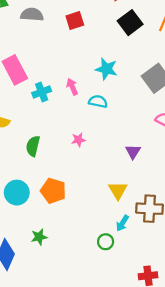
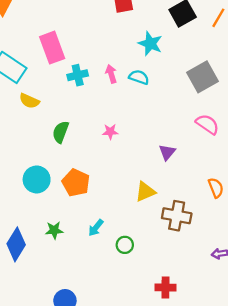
cyan star: (106, 69) -> (150, 44), moved
cyan semicircle: (98, 101) -> (139, 77), moved
yellow triangle: (118, 190) -> (145, 192), turned 30
cyan arrow: (122, 223) -> (96, 228), moved

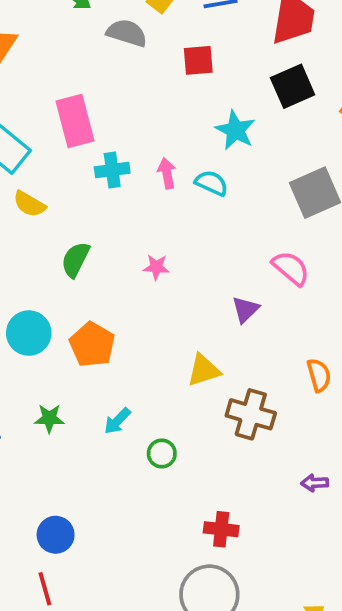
pink semicircle: (207, 124) -> (291, 268), moved

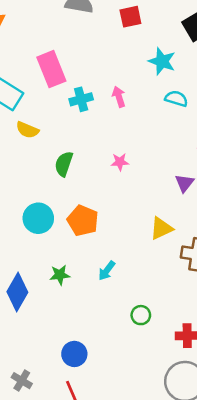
cyan semicircle: (212, 183) -> (176, 99), moved
green circle: (162, 454) -> (141, 315), moved

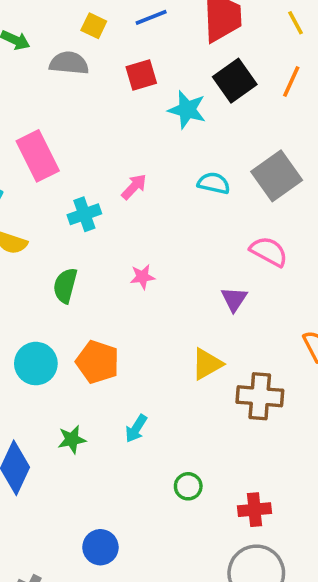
cyan star: (162, 61) -> (187, 110), moved
pink arrow: (119, 97) -> (134, 187), turned 66
cyan cross: (81, 99) -> (84, 214), moved

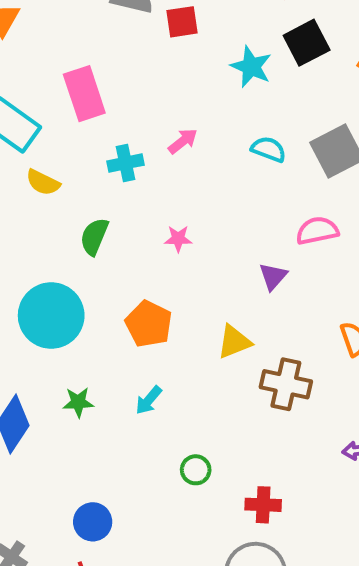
red square: (141, 75) -> (182, 22), moved
pink semicircle: (269, 251) -> (317, 231), turned -48
orange pentagon: (98, 362) -> (149, 324), moved
cyan circle: (36, 364) -> (51, 316), size x1.4

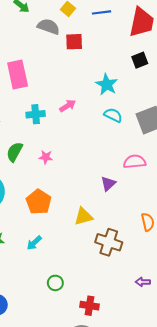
black square: (307, 43) -> (140, 60), size x0.7
cyan star: (251, 67) -> (107, 84), moved
pink star: (178, 239) -> (46, 157), moved

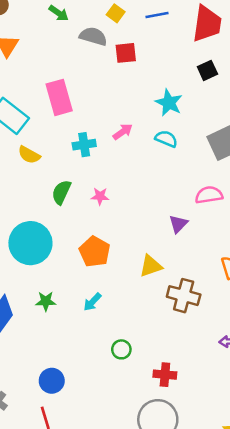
cyan semicircle: (113, 115) -> (166, 139), moved

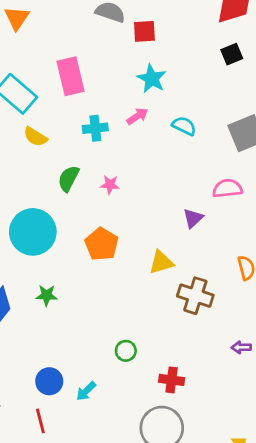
cyan star: (169, 103) -> (152, 79), moved
cyan arrow: (92, 302) -> (86, 391), moved

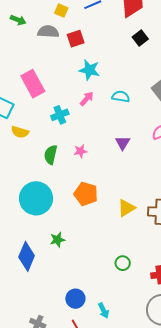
purple triangle: (193, 218) -> (123, 143), moved
yellow triangle: (161, 262) -> (126, 208), moved
cyan arrow: (86, 391) -> (104, 311), moved, turned -56

